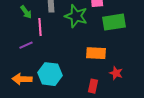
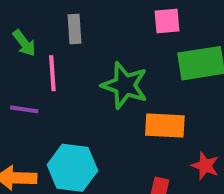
green star: (76, 16) -> (125, 85), moved
purple line: (26, 45) -> (24, 109), turned 32

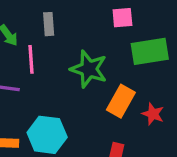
orange rectangle: (165, 126) -> (121, 101), turned -64
red star: (205, 166) -> (153, 114), moved

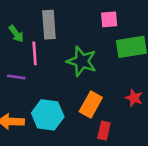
gray rectangle: (49, 24) -> (49, 25), size x1.5
orange rectangle: (121, 101) -> (91, 104), moved

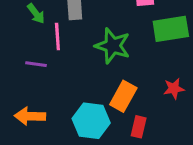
red star: (134, 98) -> (174, 89), turned -30
cyan hexagon: (48, 115) -> (91, 121), moved

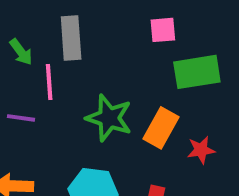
green star: (113, 46) -> (109, 118), moved
orange rectangle: (123, 96) -> (161, 128), moved

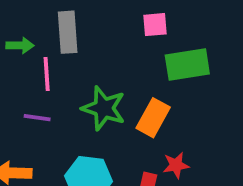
green arrow: (21, 52) -> (20, 45), turned -52
purple line: (21, 118) -> (37, 118), moved
red star: (201, 150) -> (176, 165), moved

